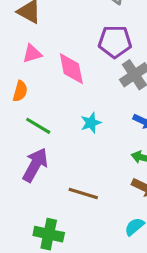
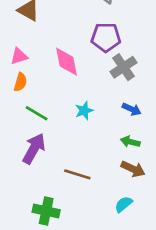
pink triangle: (32, 54) -> (19, 56), moved

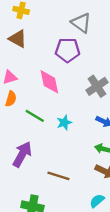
purple pentagon: (106, 37) -> (68, 50), moved
green line: (37, 113) -> (35, 116), moved

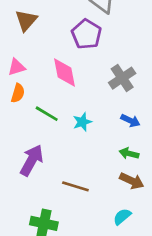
brown triangle: (18, 39) -> (26, 20), turned 42
purple pentagon: (68, 50) -> (86, 34), turned 30

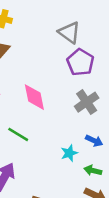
purple pentagon: (86, 34) -> (80, 62), moved
cyan star: (82, 122) -> (69, 153), moved

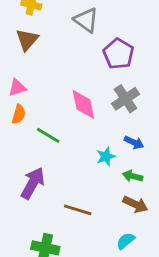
gray triangle: (69, 32) -> (86, 20), moved
pink diamond: (34, 97) -> (83, 104), moved

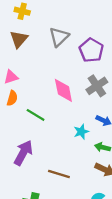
gray triangle: (86, 20) -> (59, 37), moved, turned 40

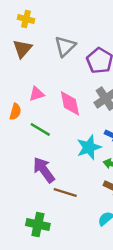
pink triangle: (11, 77) -> (37, 94), moved
cyan star: (81, 132) -> (89, 147), size x1.5
purple arrow: (23, 153) -> (44, 170), moved, turned -65

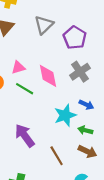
green line: (40, 129) -> (25, 89), moved
brown line: (65, 192) -> (57, 156), moved, turned 42

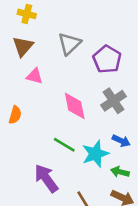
pink triangle: (18, 67) -> (35, 76), moved, turned 32
green line: (25, 89) -> (64, 145), moved

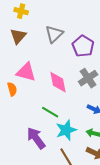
pink triangle: (35, 76) -> (26, 72), moved, size x1.5
orange semicircle: (15, 115) -> (12, 89), turned -32
cyan star: (95, 154) -> (66, 130), moved

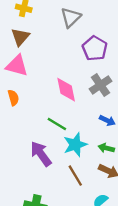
gray triangle: (54, 34) -> (71, 17), moved
pink triangle: (26, 72) -> (17, 66), moved

